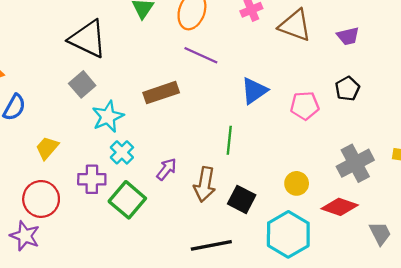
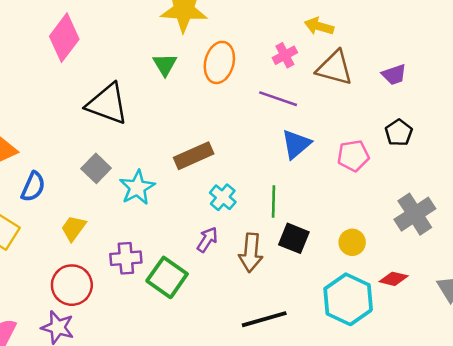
purple line: (201, 55) -> (278, 99), moved
gray square: (82, 84) -> (96, 168), moved
cyan cross: (122, 152) -> (223, 197), moved
black square: (242, 199) -> (294, 238), moved
red diamond: (340, 207) -> (394, 279), moved, size x0.7

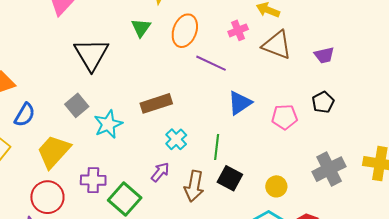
purple line: (278, 99) -> (211, 63), moved
black triangle: (107, 104) -> (91, 54), turned 33
yellow trapezoid: (73, 228) -> (54, 151), size x1.6

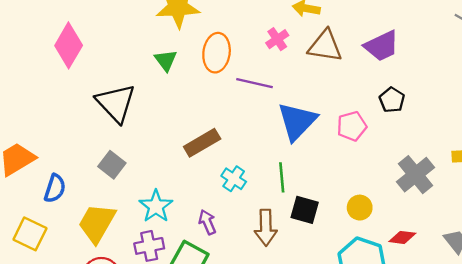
purple trapezoid: (324, 55) -> (382, 46), size x1.5
blue triangle: (240, 103) -> (297, 121), size x1.4
cyan star: (108, 124) -> (156, 206), moved
purple arrow: (160, 172) -> (207, 222), moved, turned -50

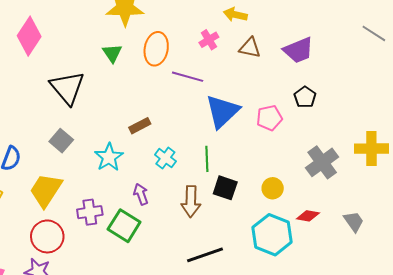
brown triangle: (325, 46) -> (250, 48), size x0.7
brown rectangle: (202, 143) -> (140, 126), size x0.7
cyan star: (156, 206) -> (109, 157), moved

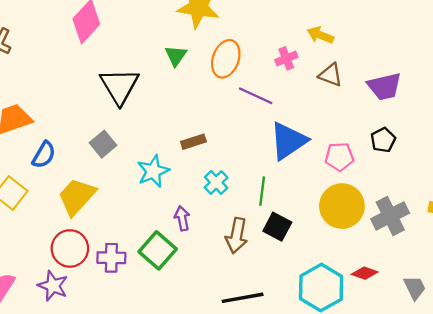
yellow circle: (273, 188) -> (342, 206), moved, size x1.8
purple cross: (90, 212) -> (111, 258), moved

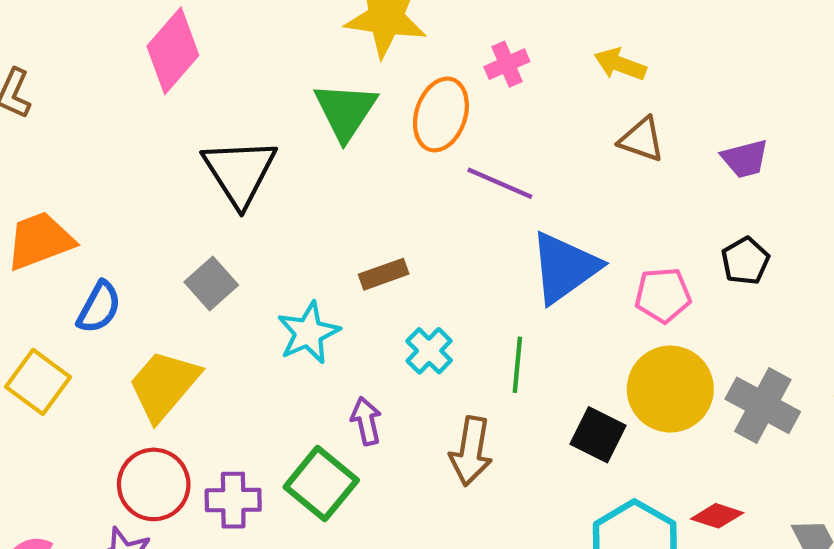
green triangle: (176, 56) -> (345, 111), size x1.5
pink cross: (286, 58) -> (507, 64), moved
purple trapezoid: (384, 86) -> (745, 159), size x0.7
gray cross: (390, 216) -> (763, 405), turned -33
black square: (277, 227) -> (598, 435), moved

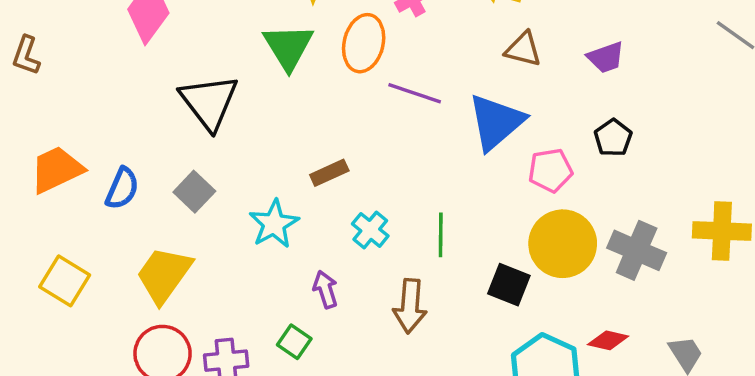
blue triangle: (564, 268) -> (496, 122), moved
blue semicircle: (99, 307) -> (122, 188), moved
green square: (321, 484) -> (294, 342), size x0.6

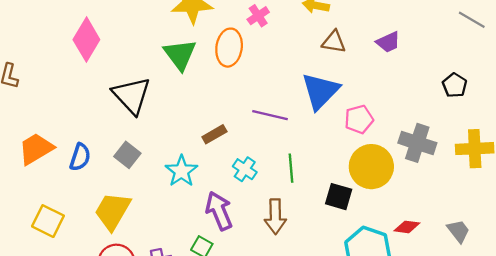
purple line: (415, 93) -> (270, 115), moved
black pentagon: (613, 138) -> (455, 85), moved
gray cross: (637, 250) -> (417, 143), moved
purple arrow: (325, 289) -> (219, 211), size x1.6

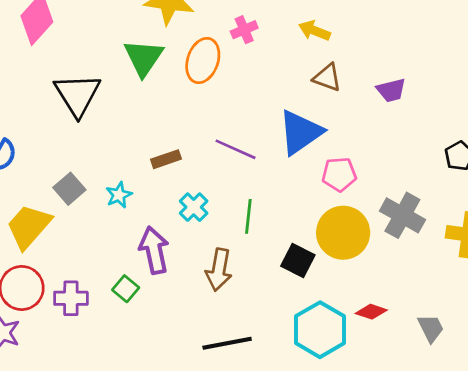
gray square: (127, 155) -> (69, 189), moved
cyan star: (181, 171) -> (119, 195), size x0.7

